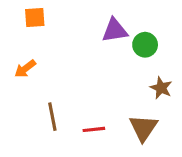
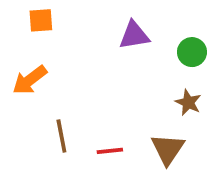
green circle: (145, 45) -> (192, 52), moved
orange arrow: (25, 69) -> (30, 80), size x1.4

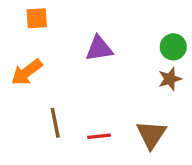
purple triangle: (134, 35) -> (99, 49), moved
brown star: (188, 102) -> (170, 79), moved, turned 30

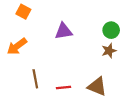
orange square: (37, 18) -> (23, 12), turned 32
brown triangle: (151, 135) -> (97, 86), turned -42

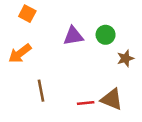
green circle: (111, 30) -> (106, 35), moved
red line: (63, 88) -> (86, 103), moved

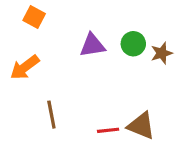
brown star: (125, 58) -> (162, 53), moved

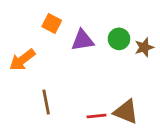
orange square: (34, 17) -> (52, 23), moved

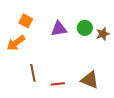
orange square: (52, 23) -> (26, 21), moved
red line: (97, 116) -> (58, 84), moved

